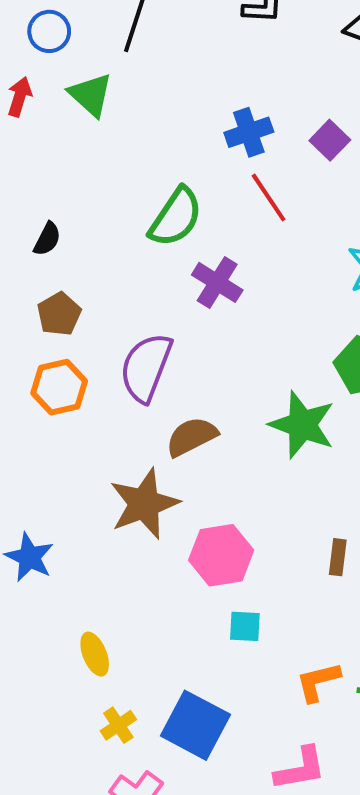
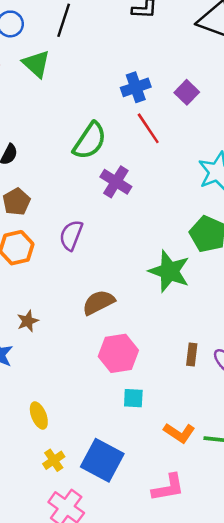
purple semicircle: (146, 367) -> (71, 235), size x0.7
brown semicircle: (192, 437) -> (98, 302), moved
brown star: (144, 504) -> (28, 321), moved, size x0.5
orange L-shape: (318, 682) -> (179, 433), turned -132

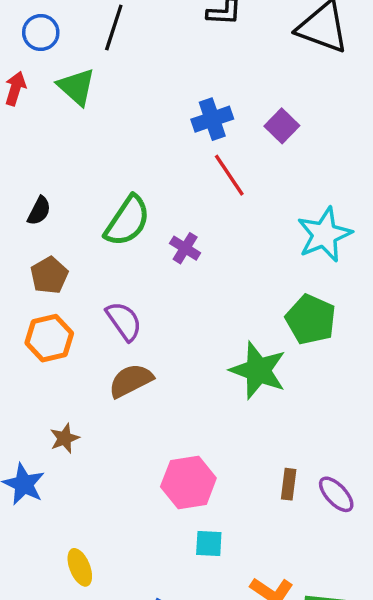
green semicircle: (90, 141) -> (127, 221), moved
purple cross: (116, 182) -> (185, 248), size x0.7
purple semicircle: (71, 235) -> (124, 321), turned 124
brown semicircle: (98, 302) -> (131, 381), moved

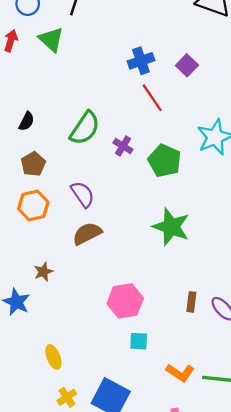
green pentagon: (311, 319) -> (164, 161), moved

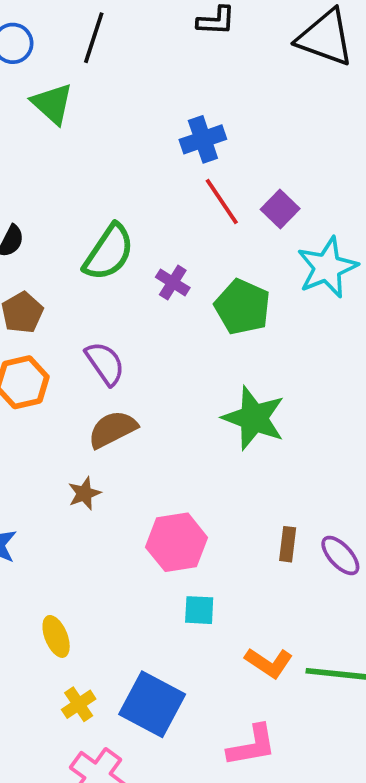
purple square: (187, 65) -> (280, 209), moved
brown star: (43, 272) -> (84, 493), moved

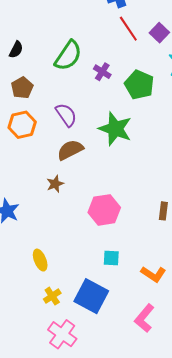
green star: (254, 418) -> (115, 129), moved
cyan square: (199, 610) -> (111, 258), moved
pink L-shape: (252, 746) -> (144, 318), turned 140

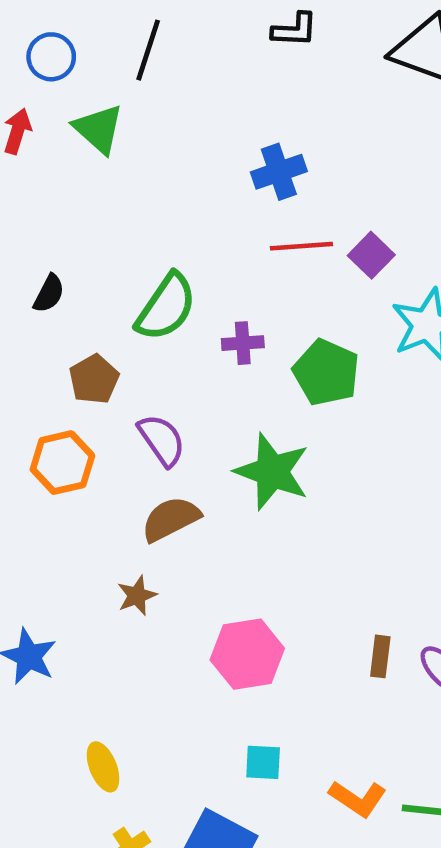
red line: (128, 29) -> (301, 246), turned -60
purple cross: (102, 72) -> (243, 343), turned -36
brown pentagon: (22, 88) -> (94, 379), moved

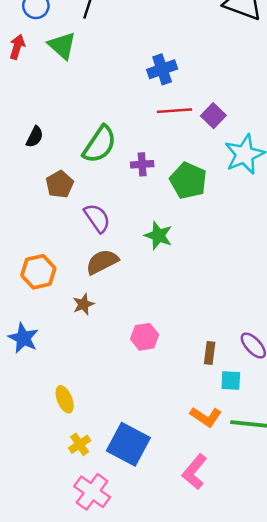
orange hexagon: (62, 463) -> (38, 272), moved
green star: (272, 472) -> (158, 236), size x0.7
pink hexagon: (247, 654) -> (145, 337), size x0.7
brown rectangle: (380, 656) -> (210, 353), moved
cyan square: (263, 762) -> (231, 381), moved

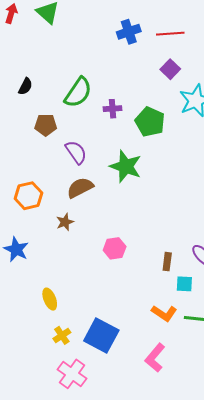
red line: (175, 111) -> (170, 34), moved
brown pentagon: (60, 184) -> (46, 125), turned 30
green star: (158, 236) -> (126, 166), size x1.4

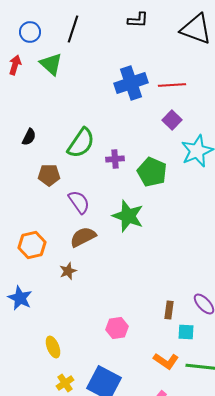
blue cross: (129, 32) -> (131, 83), size x1.4
pink hexagon: (115, 248) -> (117, 328), moved

